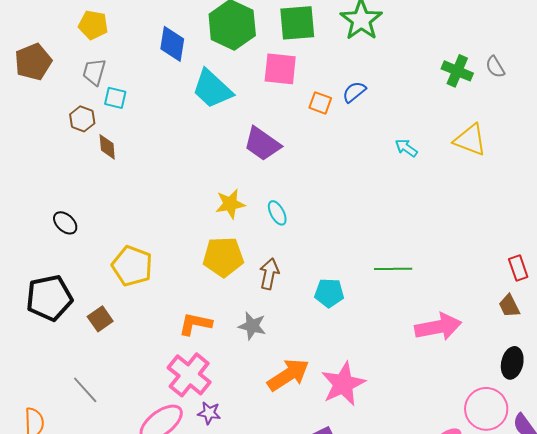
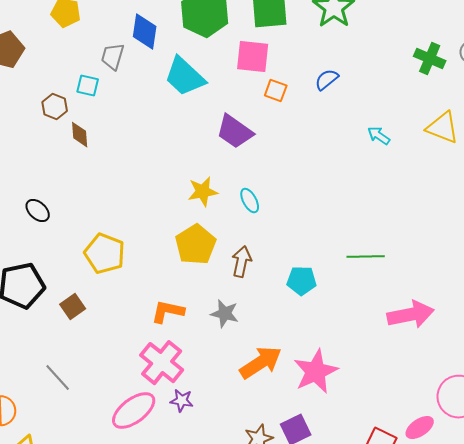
gray trapezoid: (94, 72) -> (113, 57), moved
orange square: (320, 103) -> (276, 91), moved
yellow pentagon: (223, 257) -> (196, 245), turned -30

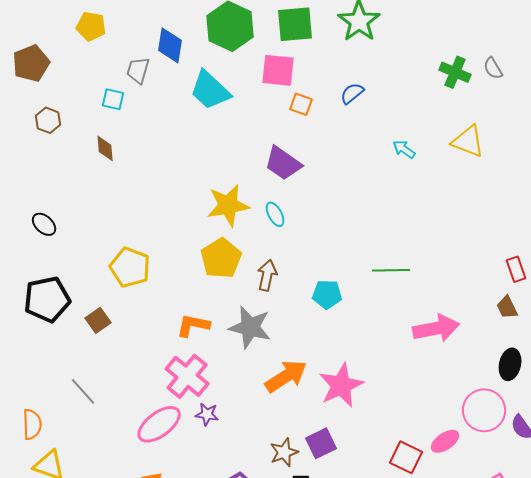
brown hexagon: (55, 107) -> (48, 120), moved
purple trapezoid: (235, 132) -> (283, 163), moved
yellow star: (203, 192) -> (228, 205), size x1.4
black ellipse: (38, 211) -> (44, 224), moved
gray star: (225, 314) -> (250, 327), size x1.5

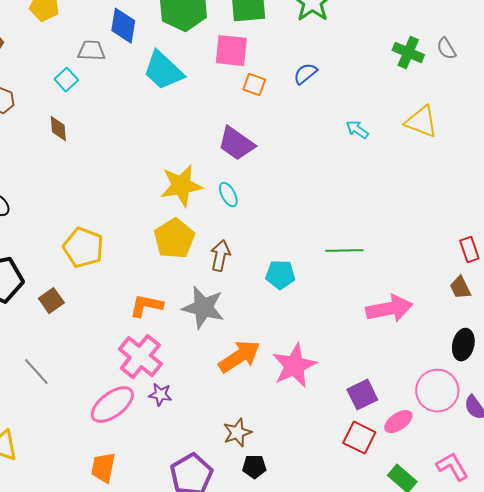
gray trapezoid: (138, 70) -> (91, 51), turned 76
cyan square: (113, 99) -> (66, 80), turned 35
purple square: (321, 443) -> (362, 395), moved

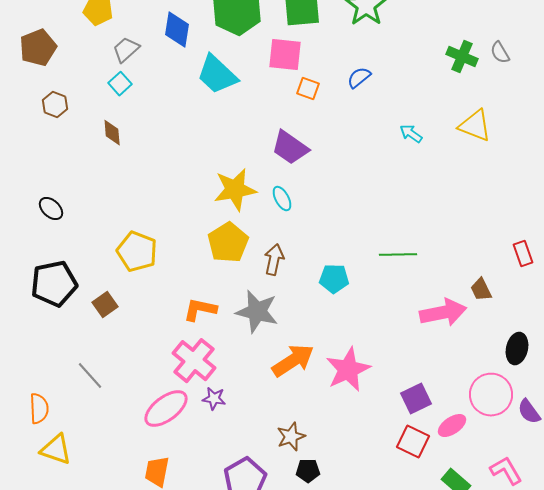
gray trapezoid: (91, 51) -> (126, 50), moved, turned -44
brown trapezoid: (460, 288) -> (481, 290), moved

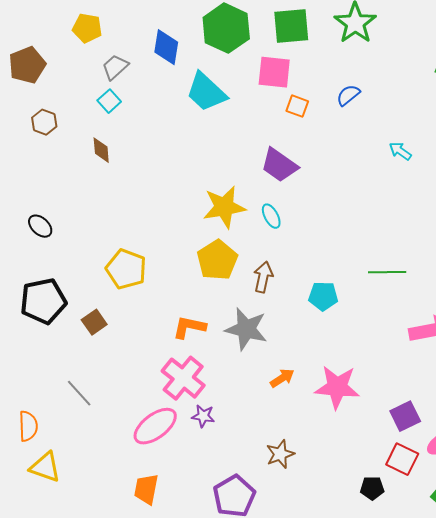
orange arrow: (293, 361) -> (282, 378), size x0.6
pink star: (348, 370) -> (337, 387), turned 30
black pentagon: (308, 471) -> (372, 488), moved

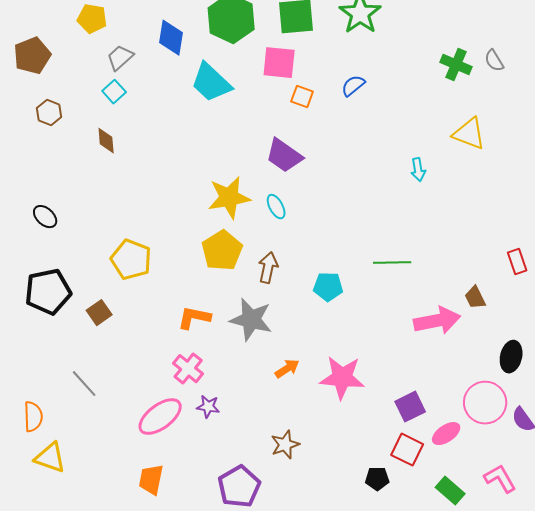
cyan arrow: (400, 151) -> (418, 170), moved, turned -135
pink cross: (183, 378) -> (188, 369), size x0.7

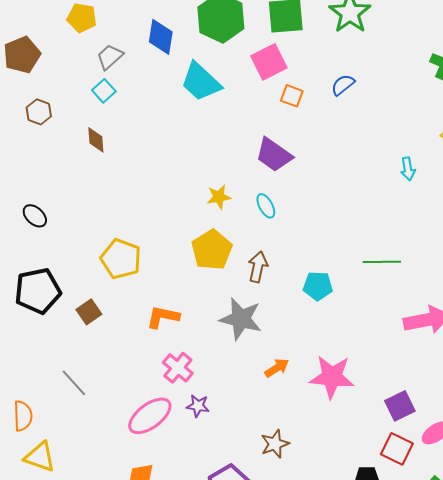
pink square: (279, 63) -> (269, 62), turned -33
yellow star: (229, 198) -> (219, 197), size x0.6
orange L-shape: (194, 318) -> (163, 317), moved

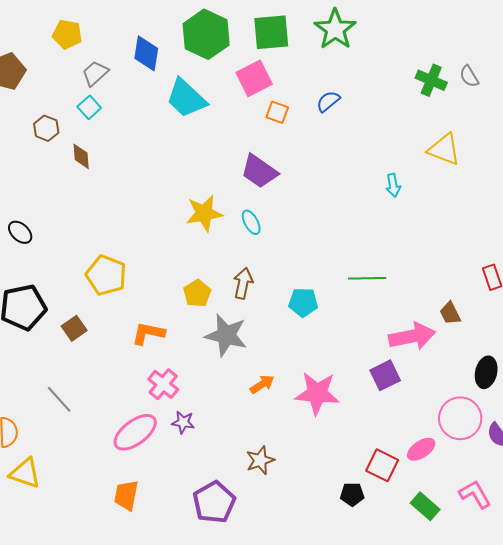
brown hexagon: (39, 112) -> (46, 128), moved
yellow star: (219, 197) -> (204, 213), size x1.5
yellow pentagon: (212, 250) -> (197, 293), moved, size x0.7
purple square: (400, 406) -> (385, 375), moved

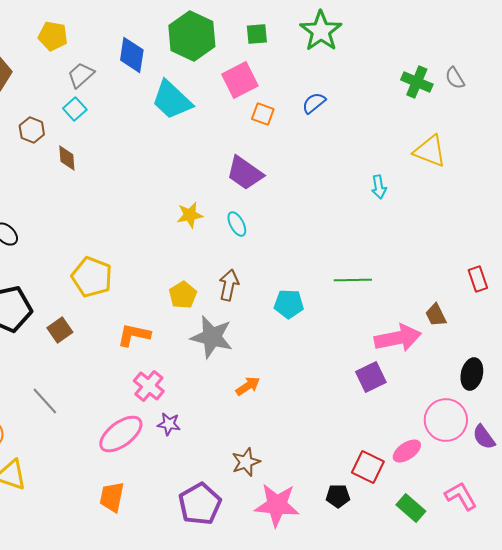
green square: (271, 32) -> (257, 34), size x0.6
yellow star: (204, 213) -> (190, 215), size x0.7
pink star: (317, 393) -> (277, 505), moved

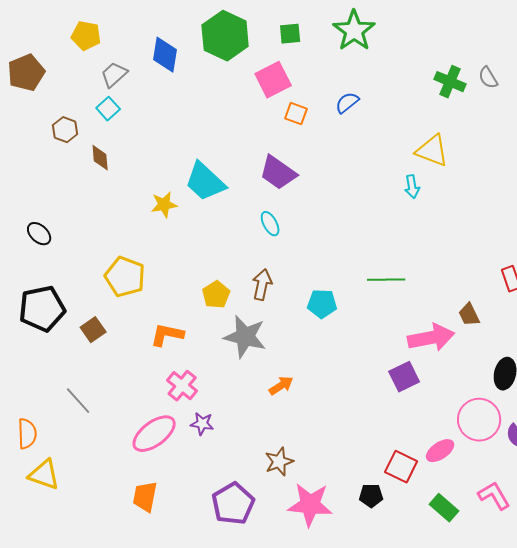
cyan trapezoid: (172, 100) -> (205, 182), moved
yellow triangle: (430, 151) -> (432, 151), moved
yellow star: (190, 215) -> (164, 205), moved

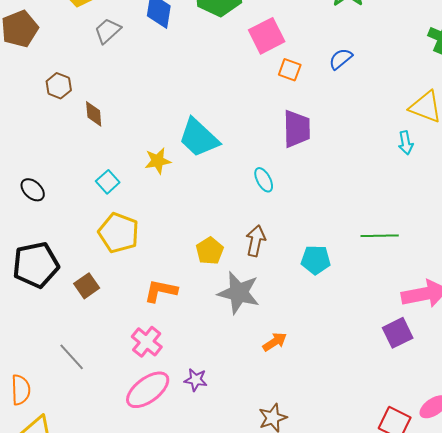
cyan square: (108, 109) -> (108, 182), moved
purple trapezoid: (278, 173) -> (297, 129), moved, turned -126
pink cross: (182, 386) -> (147, 342), moved

